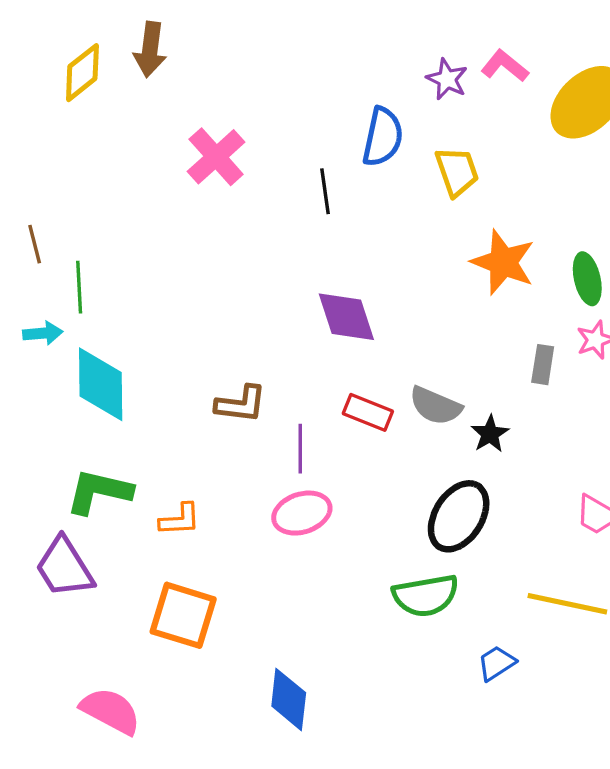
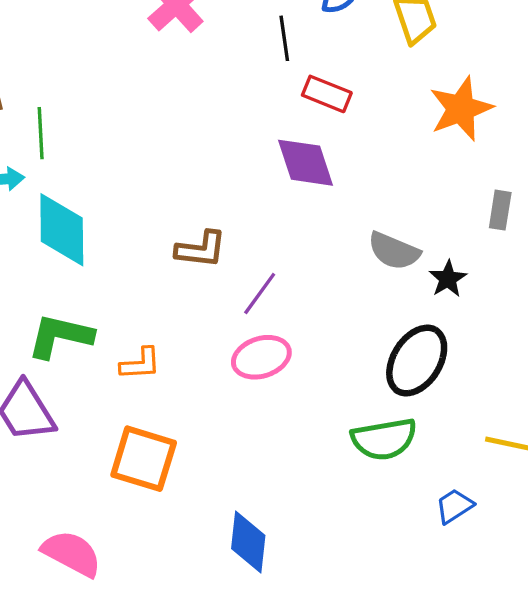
orange star: (503, 262) -> (461, 109), turned 30
red rectangle: (368, 412) -> (327, 94), moved
purple line: (300, 449) -> (260, 293), turned 36

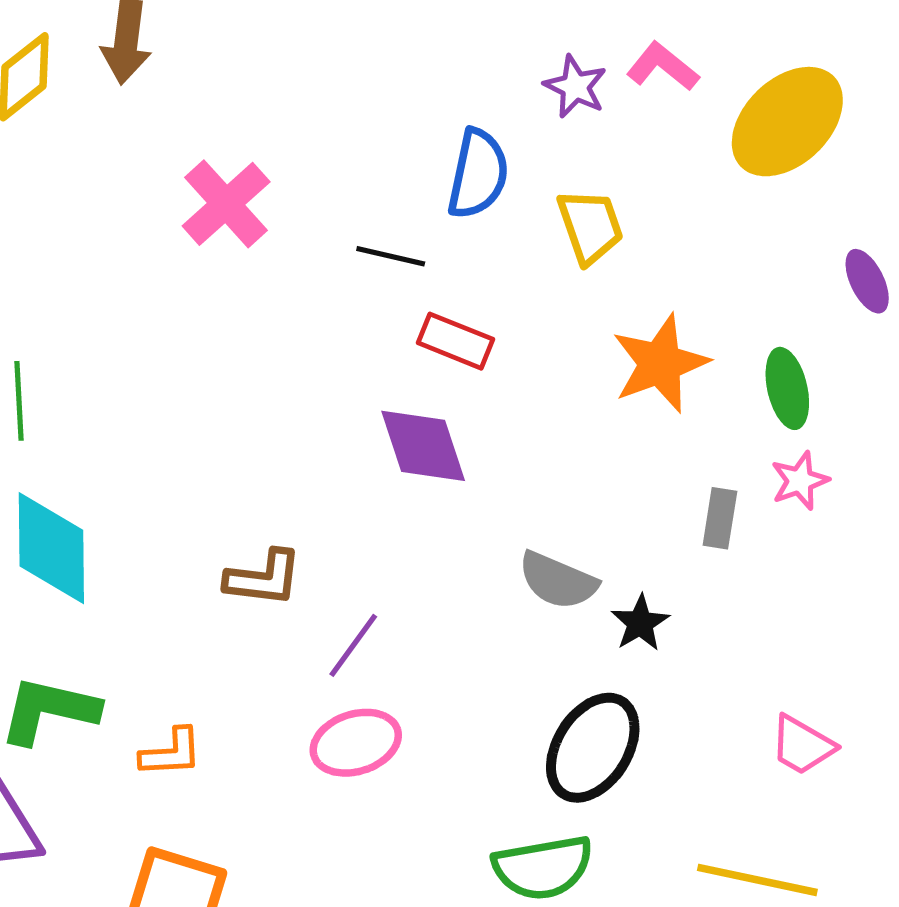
black line: (284, 38) -> (391, 256), turned -69

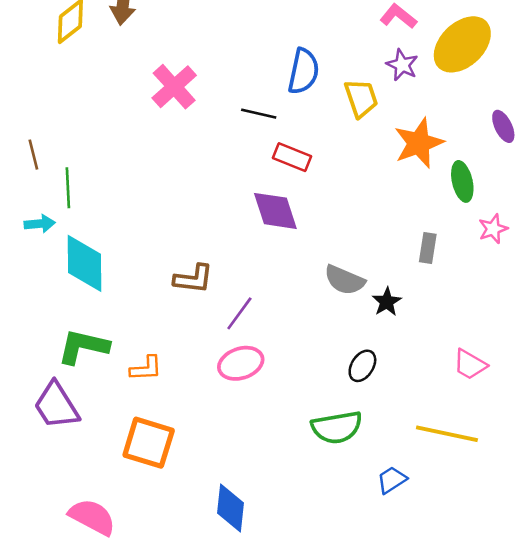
purple star: (575, 87) -> (402, 65), moved
orange star: (660, 364) -> (419, 143), moved
pink star: (800, 481) -> (493, 229), moved
black ellipse: (593, 748) -> (362, 366), size x0.6

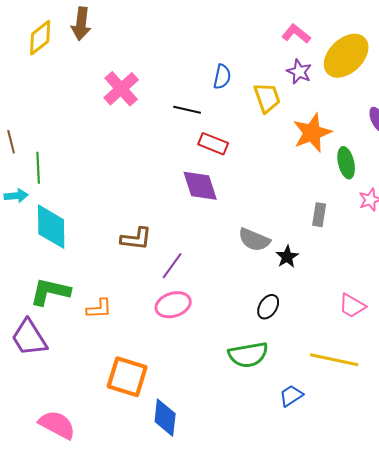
blue semicircle: (304, 71) -> (222, 77), size x0.7
orange square: (149, 443) -> (127, 377), moved

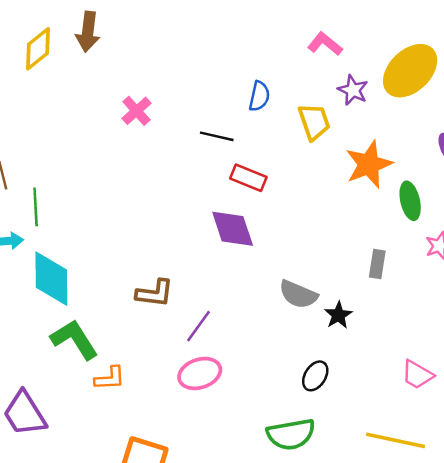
pink L-shape: (296, 34) -> (325, 44), moved
pink cross: (121, 89) -> (136, 111), size x0.7
green L-shape: (50, 292) -> (74, 339), moved, turned 45

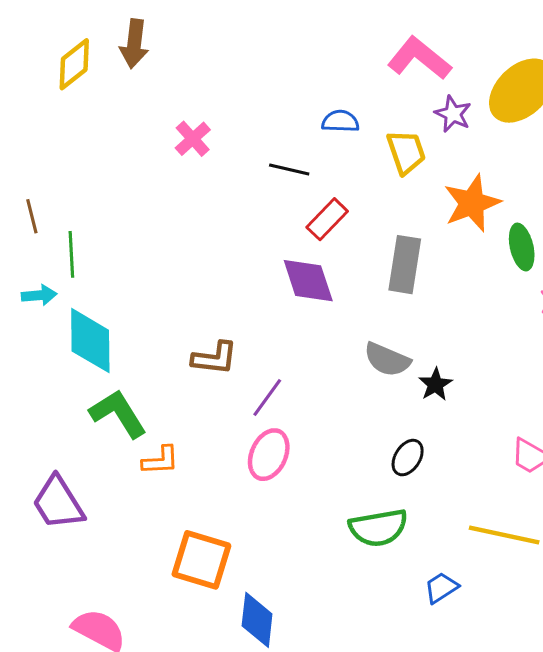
pink L-shape: (325, 44) -> (419, 58), size x1.5
blue semicircle: (259, 96) -> (340, 121), turned -100
red rectangle: (248, 178) -> (327, 219), turned -68
gray rectangle: (377, 264) -> (405, 265), moved, size x1.6
pink ellipse: (200, 373) -> (269, 455), turned -48

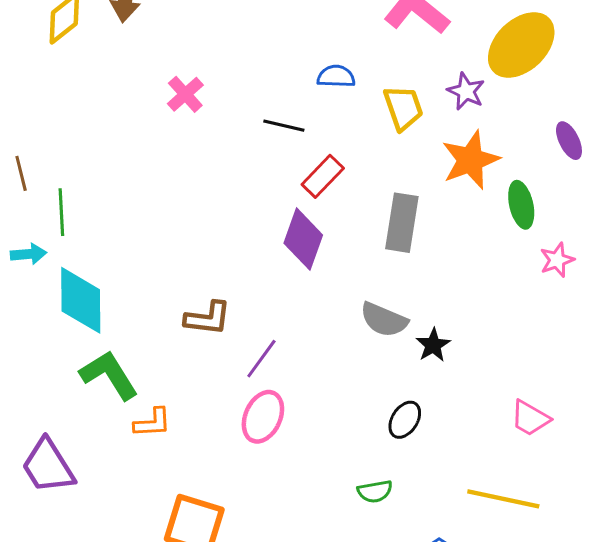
purple star: (453, 114) -> (466, 91), moved
purple diamond: (308, 281) -> (303, 239), turned 38
green semicircle: (378, 528) -> (375, 491), size x0.6

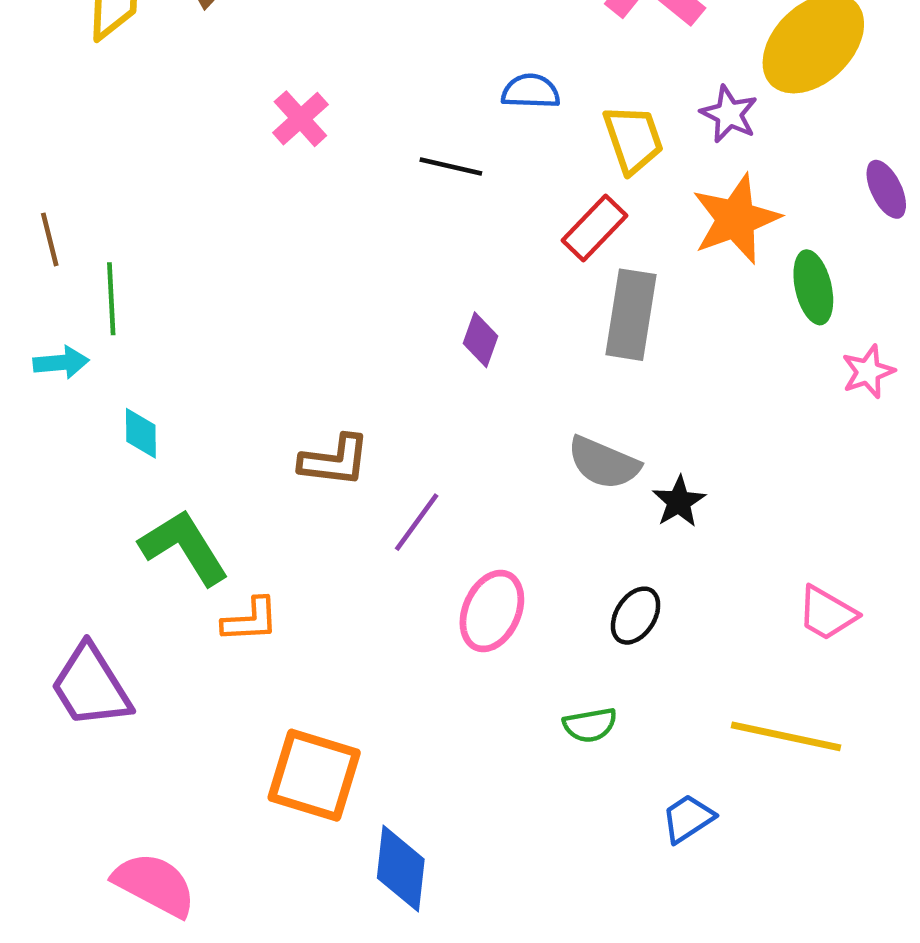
red rectangle: (323, 176) -> (594, 228), moved
purple diamond: (303, 239) -> (481, 340), size x0.6
cyan diamond: (81, 300) -> (141, 433), size x0.5
pink ellipse: (263, 417) -> (492, 611), moved

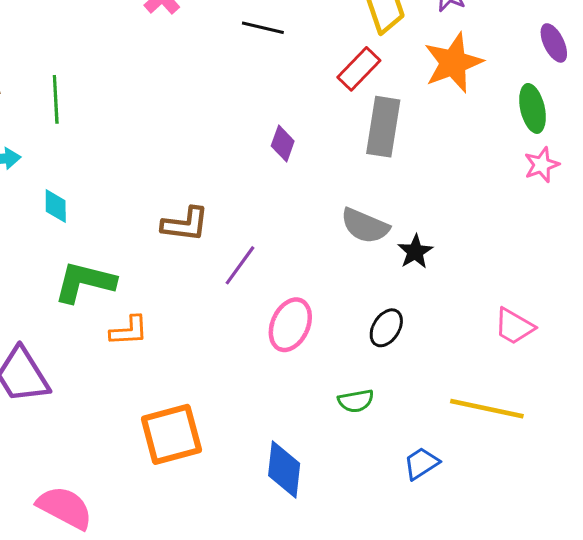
green ellipse: (813, 287) -> (533, 108), moved
green line: (111, 299) -> (56, 99), moved
green L-shape: (184, 547) -> (85, 282), turned -44
orange square: (314, 775) -> (171, 434), turned -32
blue diamond: (401, 869) -> (284, 469), moved

